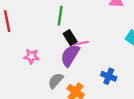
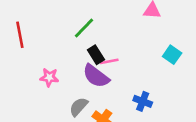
green line: (60, 16) -> (84, 28), turned 36
purple semicircle: (70, 55) -> (96, 76), turned -85

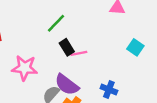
purple semicircle: (96, 76) -> (67, 85), moved
pink star: (49, 77) -> (25, 68), size x1.5

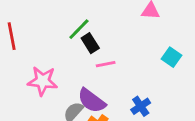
black rectangle: (67, 47) -> (90, 43), moved
blue cross: (109, 89) -> (141, 106), turned 35

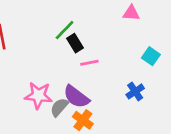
pink star: (43, 81) -> (38, 95), moved
blue cross: (141, 106) -> (135, 91), moved

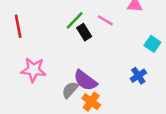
pink line: (89, 63) -> (105, 20), moved, turned 42
pink star: (38, 95) -> (33, 70), moved

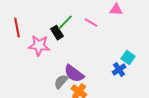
black rectangle: (84, 32) -> (57, 33), moved
cyan square: (152, 44) -> (128, 58), moved
pink star: (33, 70) -> (39, 46), moved

